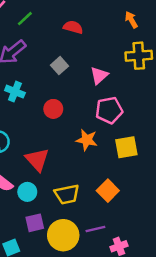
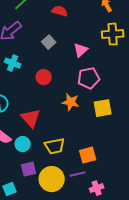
orange square: (108, 191) -> (88, 155), moved, turned 30

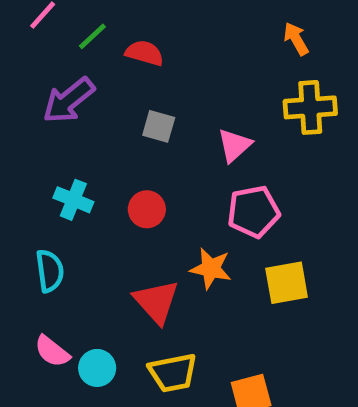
red semicircle: (60, 11) -> (144, 53), moved
gray square: (49, 42) -> (159, 126), turned -32
cyan cross: (13, 63) -> (73, 200), moved
red triangle: (31, 118) -> (156, 302), moved

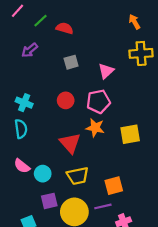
purple arrow: (69, 100) -> (30, 50), size x0.7
gray square: (159, 126) -> (71, 62), turned -32
cyan cross: (73, 200) -> (24, 103), moved
pink pentagon: (253, 212) -> (98, 102), moved

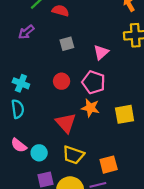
pink pentagon: (98, 102) -> (94, 82), turned 30
yellow trapezoid: (78, 176) -> (73, 155), turned 30

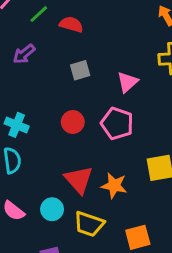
orange star: (90, 108) -> (114, 186), moved
cyan circle: (39, 153) -> (52, 209), moved

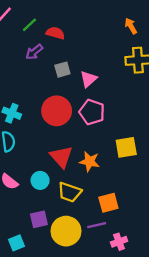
purple arrow: (24, 54) -> (34, 52), moved
pink triangle: (127, 82) -> (88, 79), moved
red circle: (73, 122) -> (57, 111), size x1.6

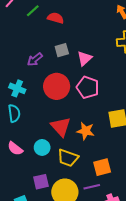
purple arrow: (34, 52) -> (35, 59), moved

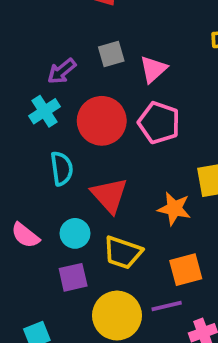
cyan cross: (17, 88) -> (44, 111), moved, turned 35
cyan semicircle: (14, 113) -> (62, 169), moved
orange star: (86, 131) -> (174, 209), moved
purple square: (41, 182) -> (73, 277), moved

